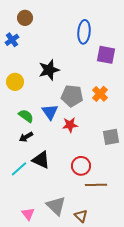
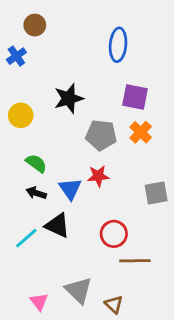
purple square: (106, 55) -> (135, 97), moved
blue triangle: (50, 112) -> (70, 189), moved
black arrow: (26, 137) -> (36, 193), turned 48

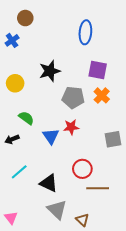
black arrow: (36, 193) -> (12, 139), moved, turned -40
black triangle: (57, 225) -> (49, 183), moved
pink triangle: (39, 302) -> (11, 218), moved

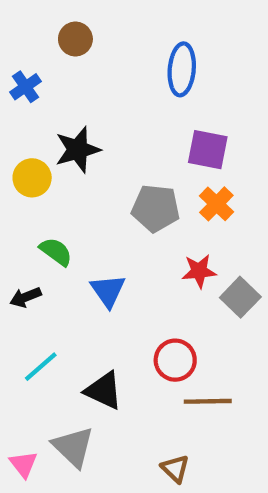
brown circle: (25, 18) -> (75, 39), moved
black star: (50, 71) -> (78, 150), moved
red star: (71, 127) -> (199, 271), moved
gray square: (113, 139) -> (240, 297), turned -36
gray triangle: (57, 210) -> (73, 447), moved

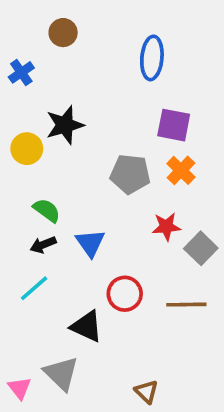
black arrow: (26, 297) -> (43, 245), moved
red circle: (175, 360) -> (125, 294), moved
cyan line: (41, 367) -> (34, 288), moved
brown line: (208, 401) -> (186, 305), moved

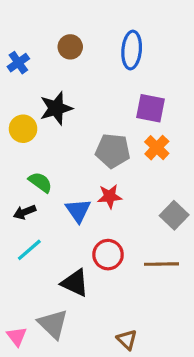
brown circle: (63, 33) -> (70, 47), moved
red star: (166, 227) -> (110, 196), moved
black arrow: (43, 245) -> (25, 212), moved

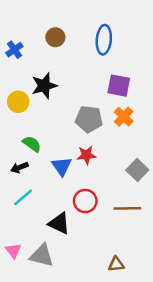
gray triangle: (53, 324) -> (42, 256), turned -30
pink triangle: (17, 336) -> (13, 251), moved
brown triangle: (127, 340) -> (116, 264), moved, turned -49

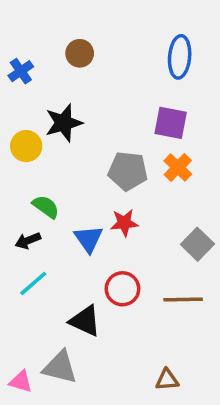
blue ellipse: (104, 40) -> (180, 57), moved
pink triangle: (13, 251) -> (21, 382), moved, turned -35

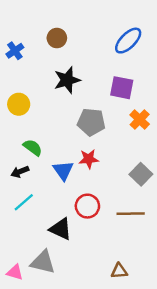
blue ellipse: (180, 57) -> (128, 41), turned 40
black star: (64, 123) -> (67, 80), moved
orange cross: (178, 167) -> (140, 119), moved

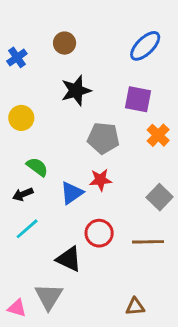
blue triangle: (63, 170) -> (72, 193), turned 30
gray triangle: (43, 262) -> (49, 297), turned 48

